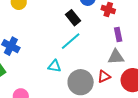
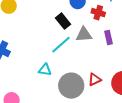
gray triangle: (116, 57) -> (84, 35), moved

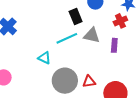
red cross: (98, 13) -> (120, 21), moved, turned 32

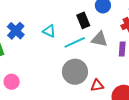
cyan triangle: (44, 58) -> (49, 31), moved
gray circle: (65, 81) -> (75, 72), moved

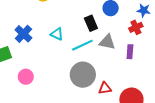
pink circle: (12, 82) -> (26, 77), moved

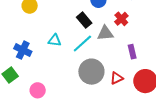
red cross: (136, 27) -> (121, 19), moved
purple rectangle: (130, 52) -> (132, 52), moved

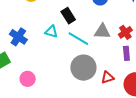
red cross: (121, 19) -> (125, 32), moved
black rectangle: (84, 20) -> (68, 16), moved
cyan line: (82, 44) -> (78, 39), turned 65

